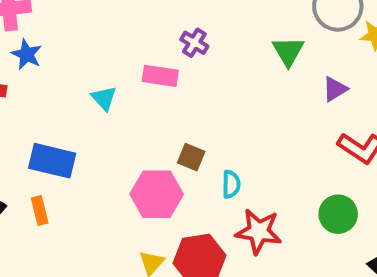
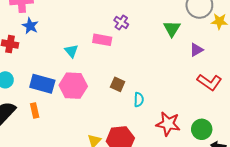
pink hexagon: (157, 194) -> (73, 86), moved
green circle: (338, 214) -> (202, 129), moved
red star: (259, 231) -> (168, 124), moved

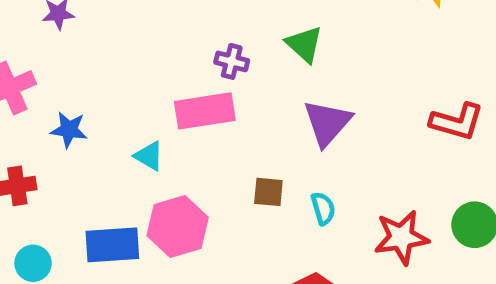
blue star: (30, 26) -> (69, 130), moved
green triangle: (172, 29) -> (304, 44), moved
pink rectangle: (102, 40) -> (205, 111), size x1.4
purple triangle: (196, 50) -> (327, 123), moved, size x1.6

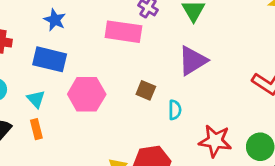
blue star: (69, 130) -> (55, 20), moved
cyan triangle: (149, 156) -> (36, 99), moved
blue rectangle: (112, 245) -> (50, 59), moved

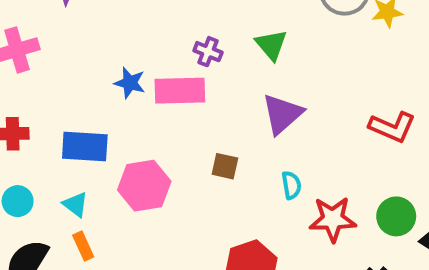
blue star: (55, 20) -> (130, 83), moved
cyan semicircle: (175, 110) -> (291, 185), moved

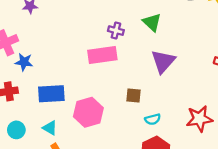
blue star: (130, 83) -> (24, 62), moved
cyan semicircle: (291, 185) -> (153, 119), moved, turned 91

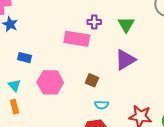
purple cross: (116, 31) -> (94, 22), turned -32
blue rectangle: (51, 94) -> (24, 58), size x0.6

